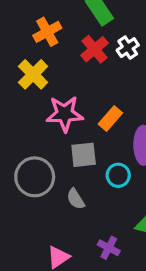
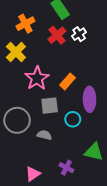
pink star: (65, 114) -> (37, 78), turned -30
gray semicircle: (76, 199) -> (44, 135), turned 136

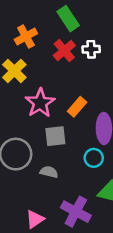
white cross: (79, 34) -> (91, 49), turned 32
cyan circle: (73, 119) -> (94, 158), moved
purple cross: (66, 168) -> (76, 212), size x1.6

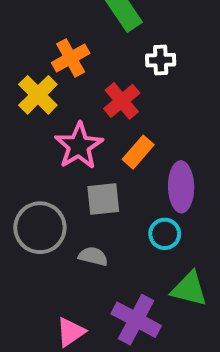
orange cross: (26, 36) -> (71, 58), moved
red cross: (64, 51) -> (122, 101), moved

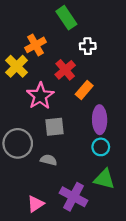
orange rectangle: (138, 152) -> (84, 90), moved
cyan circle: (165, 234) -> (101, 147), moved

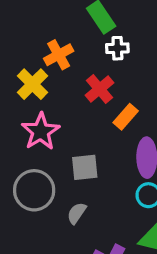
white cross: (88, 46) -> (117, 48), moved
pink star: (40, 96) -> (41, 131), moved
gray semicircle: (49, 160) -> (77, 213), turned -70

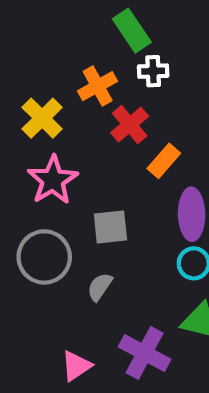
orange cross: (59, 55) -> (98, 86), moved

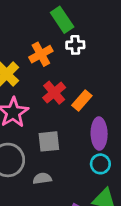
red cross: (130, 125) -> (54, 93), moved
gray semicircle: (100, 287) -> (42, 178), turned 48

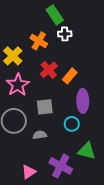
orange cross: (41, 54) -> (39, 41), turned -30
cyan circle: (100, 164) -> (72, 124), moved

